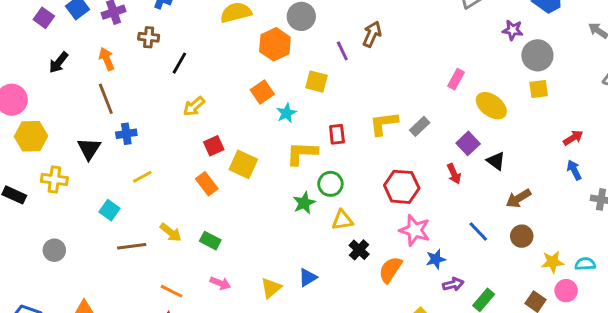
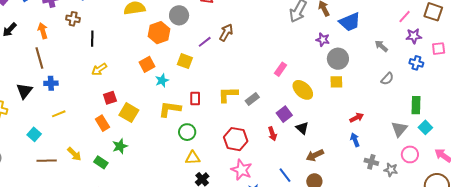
purple line: (342, 51) -> (205, 42), turned 72
black line: (179, 63) -> (92, 39), turned -35
green star: (304, 203) -> (120, 146), moved

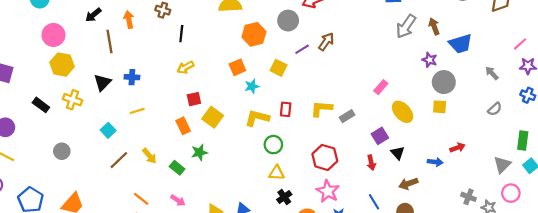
gray circle: (179, 15) -> (288, 21), moved
brown line: (39, 58) -> (110, 42), moved
red arrow: (272, 134) -> (371, 163), moved
blue arrow: (355, 140) -> (435, 162), moved, turned 112
brown line: (47, 161) -> (119, 160), turned -48

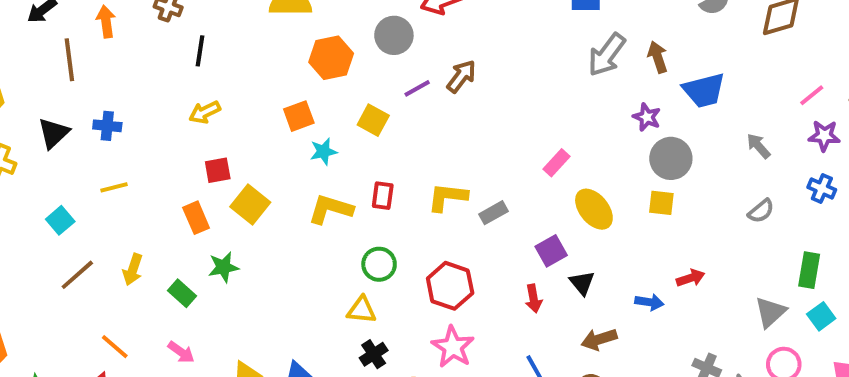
green circle: (273, 145) -> (379, 264), moved
yellow arrow: (149, 156) -> (133, 270), turned 56

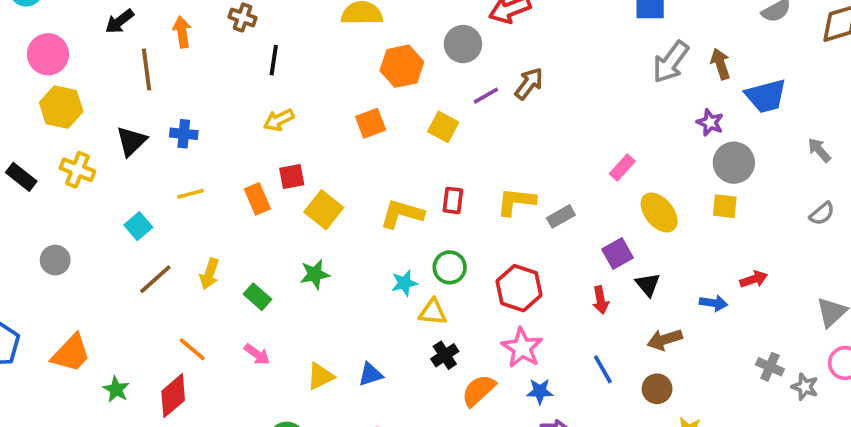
cyan star: (323, 151) -> (404, 283), moved
orange rectangle: (196, 218) -> (257, 199), moved
green star: (223, 267) -> (315, 274), moved

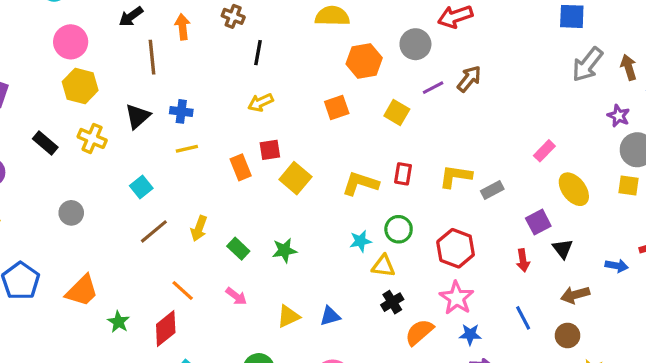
yellow line: (191, 194) -> (187, 149), moved
green star: (315, 274) -> (284, 250), moved

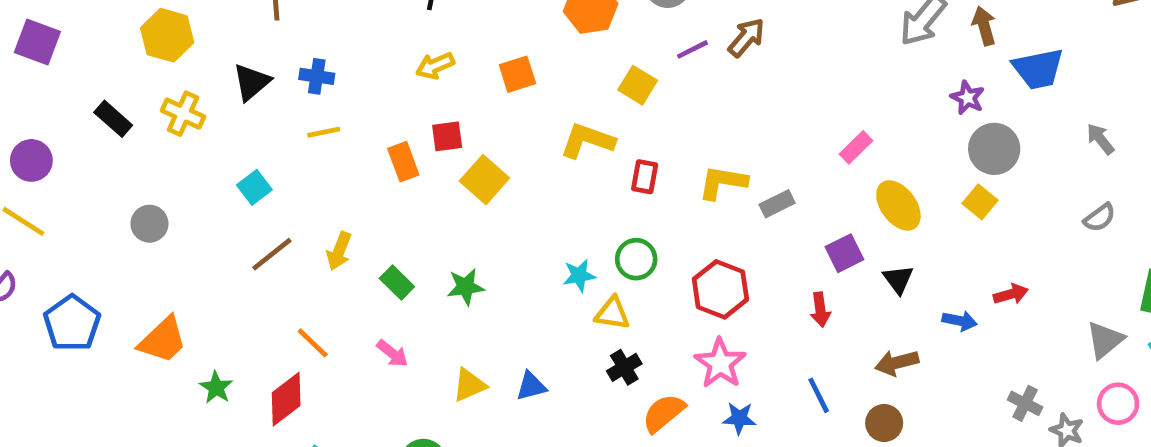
orange square: (337, 108) -> (517, 74), moved
yellow L-shape: (360, 184) -> (587, 141), moved
yellow square: (629, 186) -> (980, 202), turned 30
black triangle: (563, 249) -> (898, 279), moved

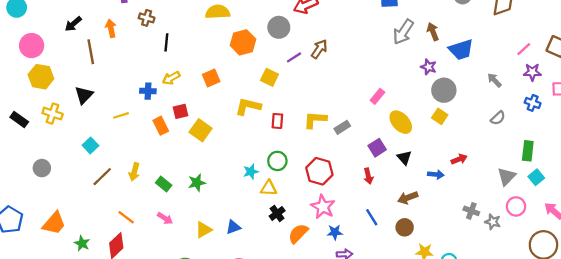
blue cross: (317, 76) -> (148, 91), moved

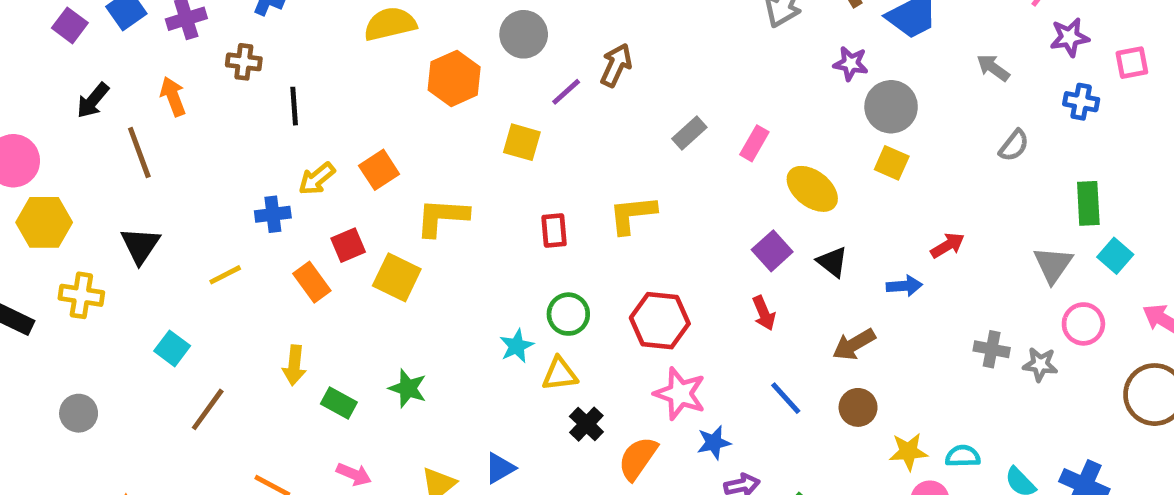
orange square: (211, 78) -> (379, 170), moved
yellow L-shape: (248, 106) -> (442, 217), moved
gray rectangle: (342, 127) -> (689, 133), moved
yellow arrow: (134, 172) -> (294, 365), moved
green star: (197, 183) -> (408, 388), turned -30

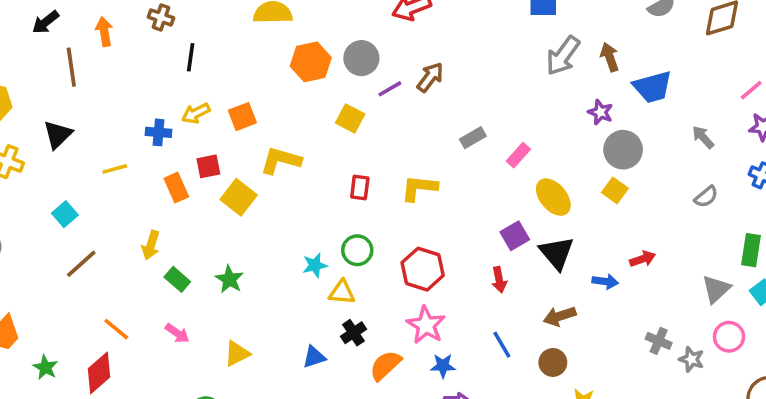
gray circle: (524, 34) -> (361, 58), moved
black triangle: (832, 262) -> (557, 253), size x1.5
blue triangle: (500, 468) -> (314, 357), moved

